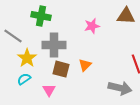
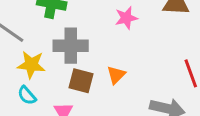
yellow star: (27, 58) -> (31, 65), turned -30
cyan semicircle: (24, 79) -> (27, 95), turned -96

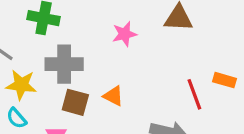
orange triangle: (116, 75) -> (113, 96), turned -48

